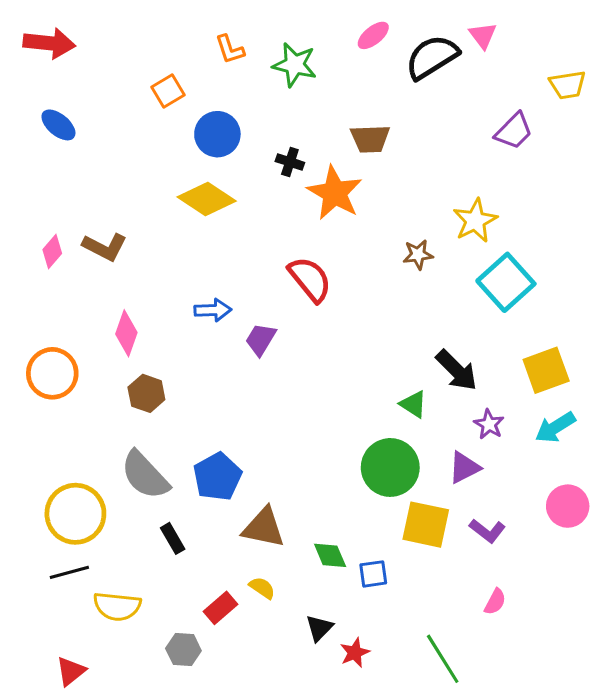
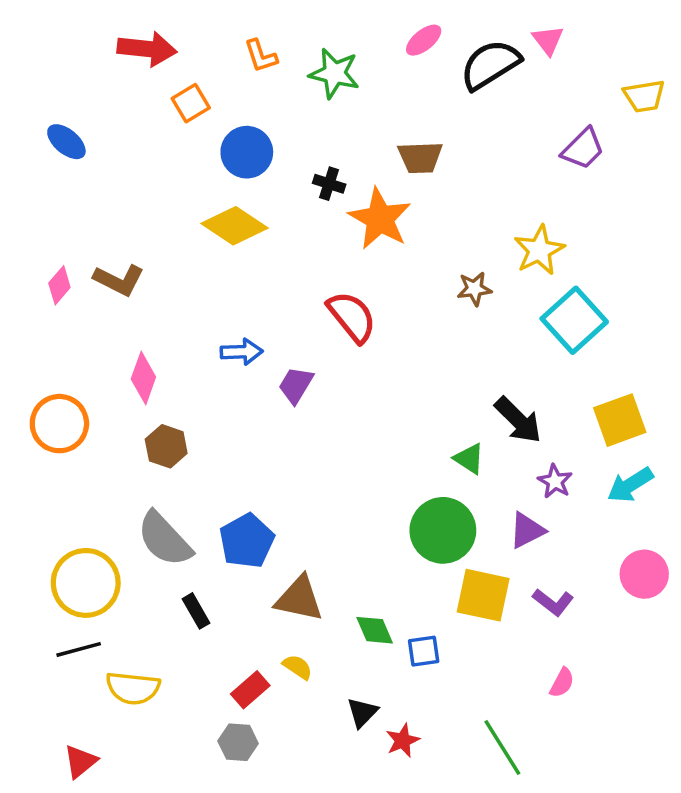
red arrow: (49, 43) -> (147, 49), moved
gray hexagon: (183, 650) -> (238, 742), moved

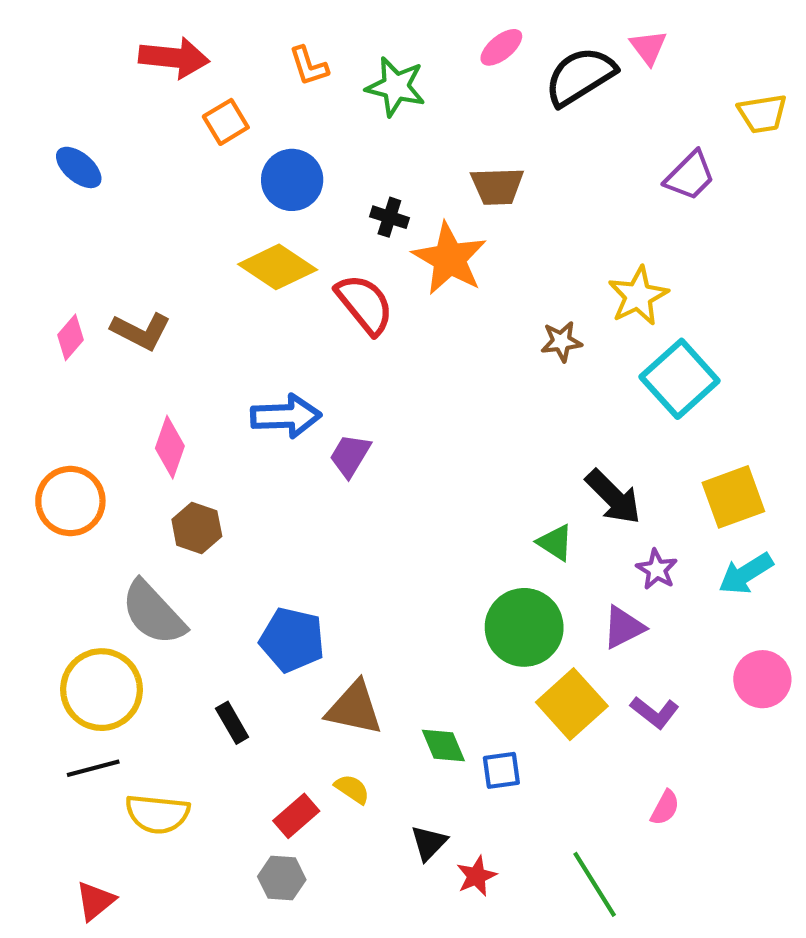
red semicircle: (352, 317) -> (365, 304), moved
blue arrow: (242, 352) -> (286, 416), size x1.4
gray semicircle: (164, 539) -> (153, 613), moved
blue pentagon: (247, 541) -> (292, 640), turned -30
yellow square: (483, 595) -> (572, 704), turned 36

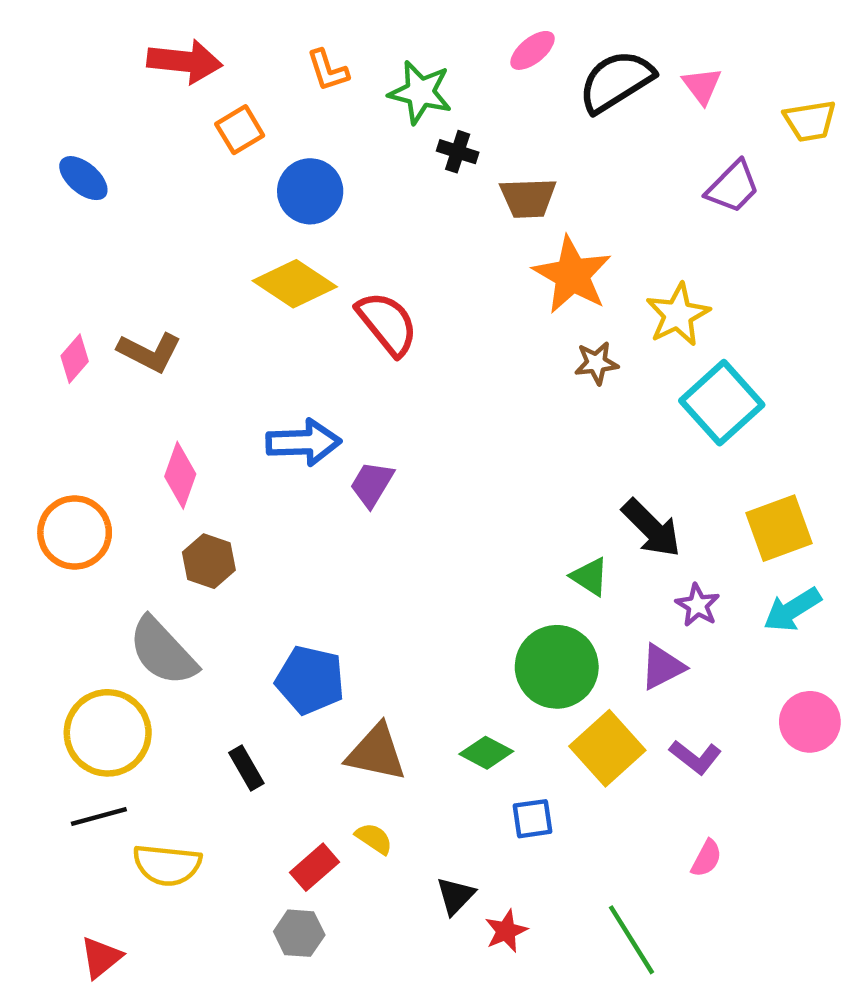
pink triangle: (648, 47) -> (702, 86), moved
black cross: (389, 217) -> (458, 152), moved
orange star: (450, 259) -> (572, 275), moved
green diamond: (443, 745) -> (486, 753), moved, turned -39

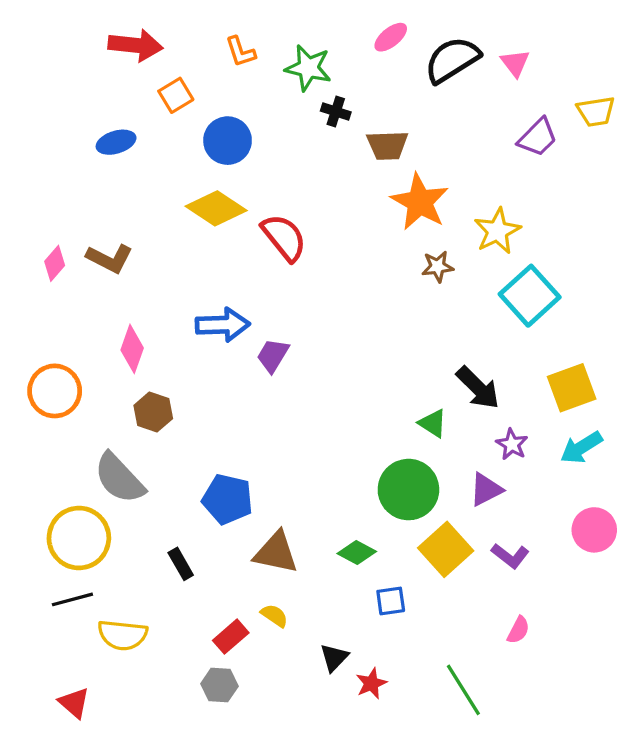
yellow trapezoid: (810, 121) -> (596, 111), moved
blue ellipse: (83, 178) -> (116, 142), moved, turned -57
red triangle: (101, 957) -> (74, 703), turned -40

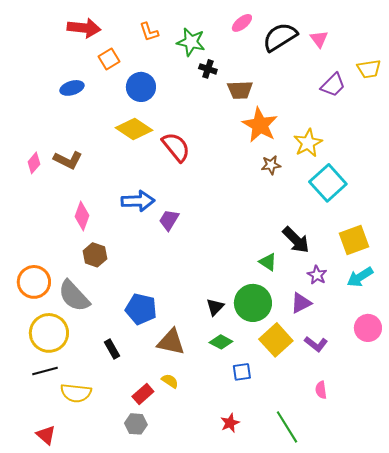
orange circle: (55, 391) -> (34, 282), moved
pink semicircle: (518, 630) -> (321, 390), turned 144
black triangle: (334, 658) -> (215, 307), moved

